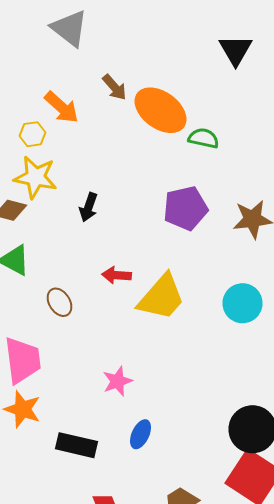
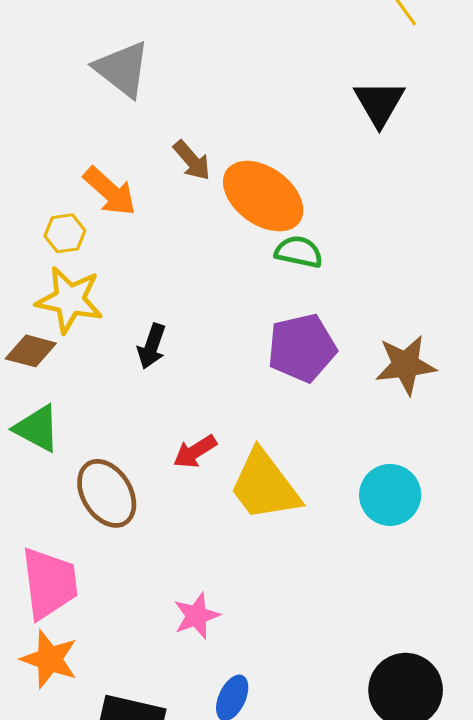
green semicircle: (204, 138) -> (299, 252), moved
red arrow: (116, 275) -> (195, 452), turned -36
yellow trapezoid: (162, 297) -> (265, 486), turned 102
brown ellipse: (60, 302) -> (107, 493), size x1.5

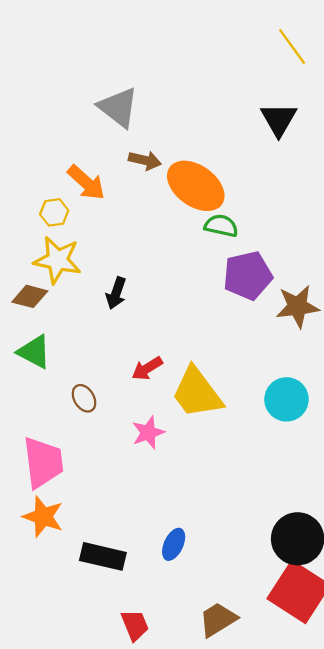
gray triangle: (122, 69) -> (118, 107), moved
brown arrow: (192, 160) -> (145, 160), turned -36
purple pentagon: (302, 348) -> (248, 275), moved
brown ellipse: (107, 493) -> (84, 398), size x0.6
pink star: (197, 616) -> (148, 433), moved

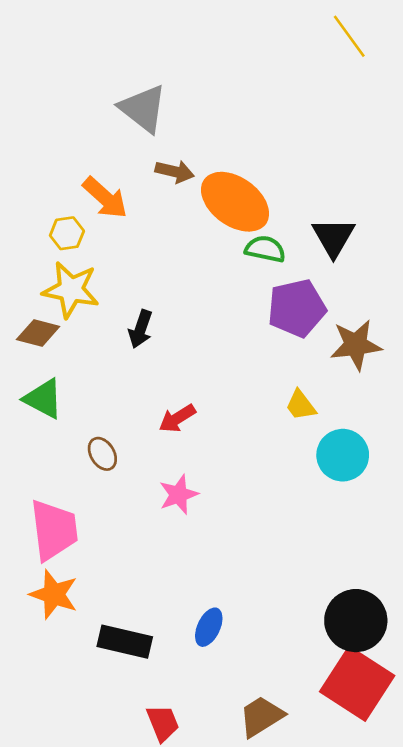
black triangle: (279, 119) -> (333, 237), moved
yellow trapezoid: (197, 393) -> (301, 405), moved, size x0.5

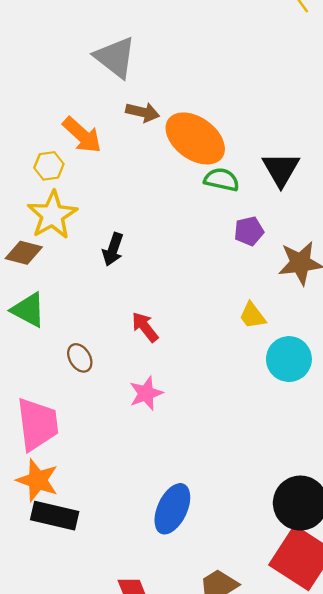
yellow star: (71, 290) -> (52, 215), turned 30
purple pentagon: (297, 308) -> (249, 231), size x0.6
red arrow: (177, 418) -> (145, 327), turned 84
blue ellipse: (209, 627) -> (172, 509), size x1.5
black rectangle: (125, 642) -> (55, 516), moved

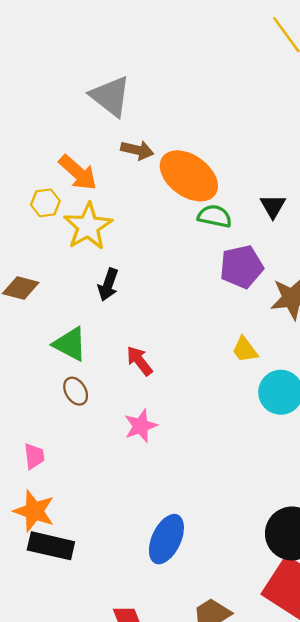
black triangle: (281, 169) -> (273, 206), size x0.7
yellow star: (52, 215) -> (88, 226), moved
purple pentagon: (249, 231) -> (242, 267), size x1.5
green triangle: (28, 310) -> (70, 344), moved
pink trapezoid: (37, 424) -> (34, 456), size x0.5

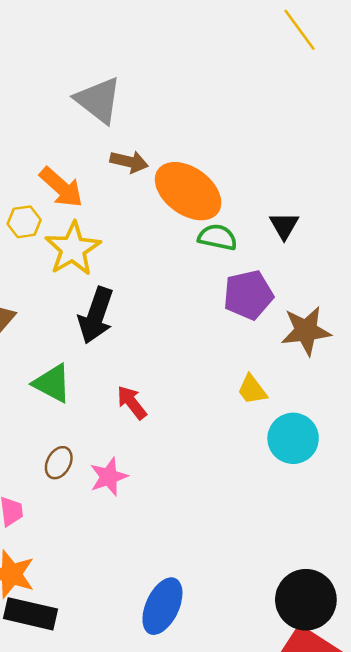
black arrow: (108, 285) -> (96, 315), size x1.5
brown ellipse: (76, 391) -> (59, 463), moved, turned 60
pink star: (141, 426) -> (109, 477), moved

